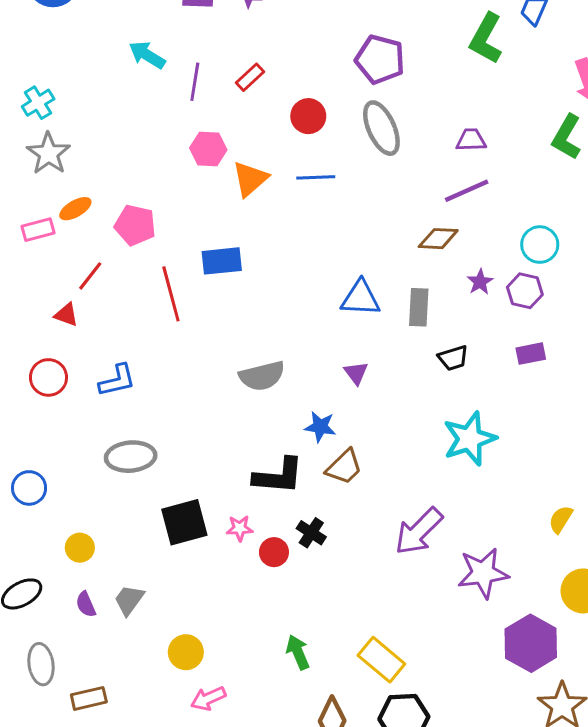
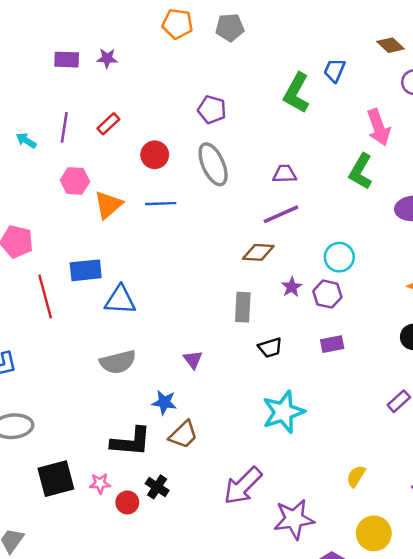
cyan arrow: (147, 55) -> (26, 140), moved, size x0.7
purple pentagon: (380, 59) -> (212, 110), size x0.7
blue triangle: (361, 298) -> (120, 300), moved

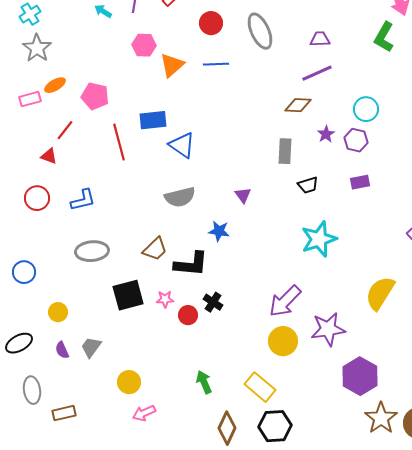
blue triangle: (120, 300) -> (182, 145), turned 32
brown trapezoid: (183, 435) -> (155, 249), moved
yellow semicircle: (356, 476) -> (380, 293), size x1.8
yellow circle: (374, 533) -> (283, 341), moved

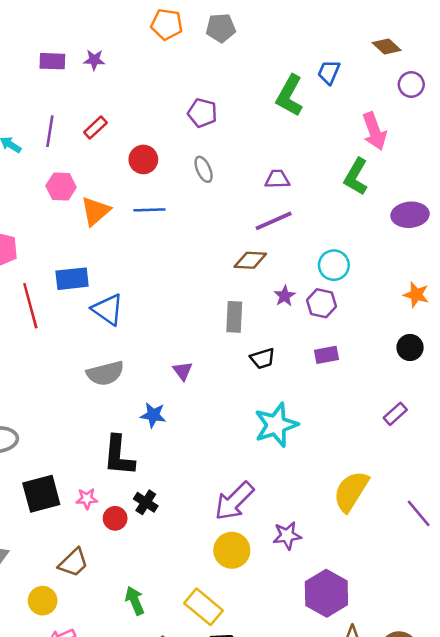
gray ellipse: (260, 31) -> (204, 169), size x0.6
brown trapezoid: (155, 249) -> (73, 563), moved
black L-shape: (191, 264) -> (119, 456), turned 90
purple star: (328, 329) -> (287, 536), size x0.7

